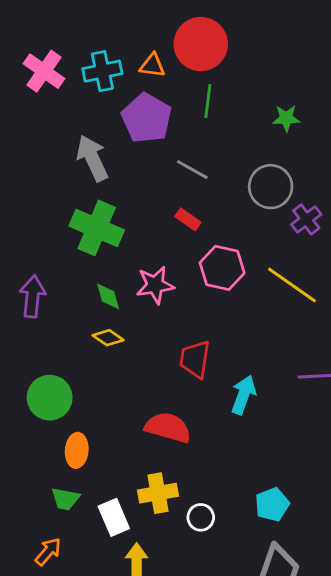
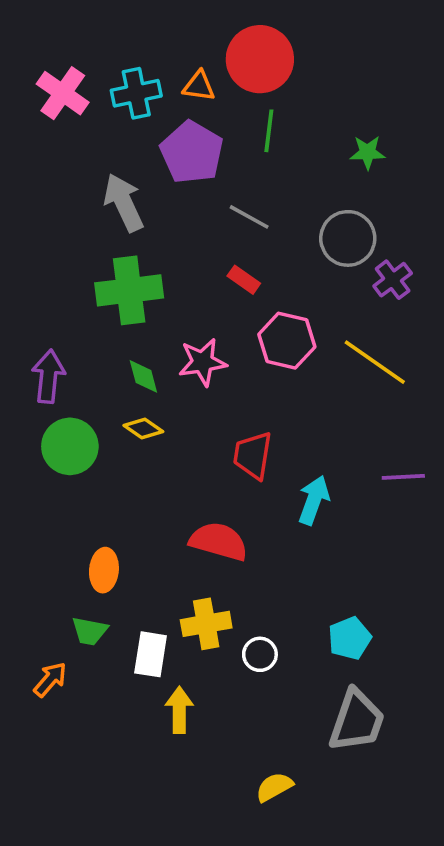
green cross: (97, 228) -> (129, 290), turned -30
green circle: (50, 398) -> (70, 446), moved
white rectangle: (114, 517) -> (151, 654), turned 32
orange arrow: (48, 552) -> (50, 679), moved

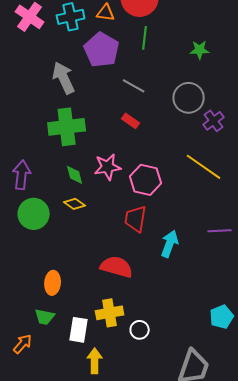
pink hexagon: (287, 341) -> (146, 180), moved
cyan pentagon: (350, 638) -> (222, 317), moved

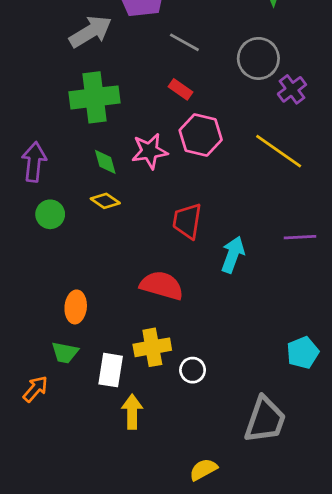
gray arrow: (64, 78) -> (90, 32), turned 84
pink hexagon: (146, 180) -> (201, 135), moved
green circle: (34, 214) -> (50, 214), size x0.7

